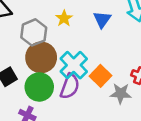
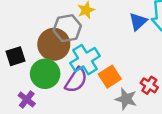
blue triangle: (102, 19) -> (138, 22), moved
gray hexagon: (34, 32) -> (67, 28), moved

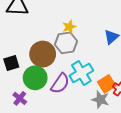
gray hexagon: (67, 28) -> (66, 43), moved
cyan cross: (85, 60) -> (81, 73), moved
orange square: (110, 77) -> (107, 84), moved

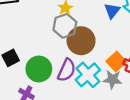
brown circle: (43, 54) -> (81, 41), moved
cyan cross: (81, 73) -> (88, 75), moved

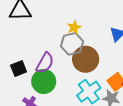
purple semicircle: (67, 70) -> (45, 63), moved

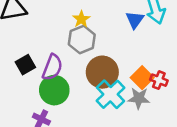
brown circle: (86, 59) -> (102, 72), moved
black square: (19, 69) -> (25, 65), moved

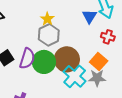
red cross: (159, 80) -> (108, 37), moved
green circle: (54, 90) -> (44, 62), moved

